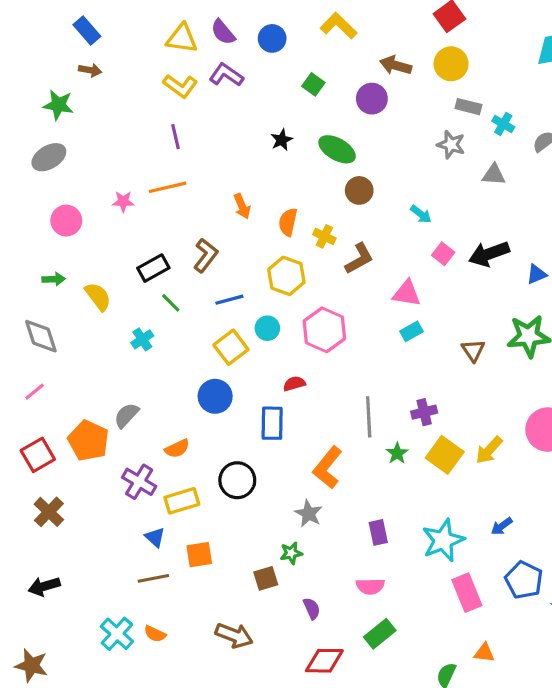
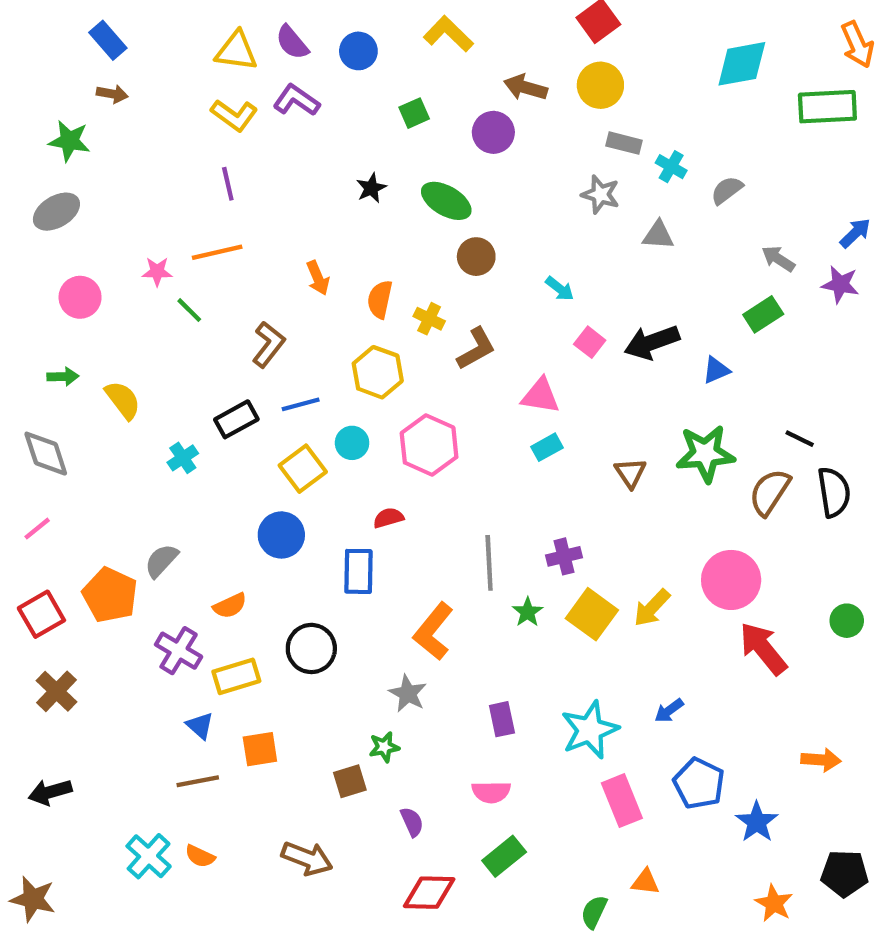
green square: (313, 84) -> (414, 113), turned 30
black rectangle: (153, 268) -> (236, 419), moved
green line: (171, 303) -> (189, 310), moved

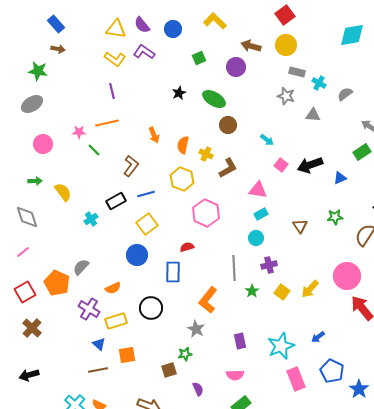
cyan circle: (352, 443) -> (256, 238), moved
green star: (705, 454) -> (335, 217), size x0.6
yellow square: (592, 614) -> (282, 292), size x0.7

